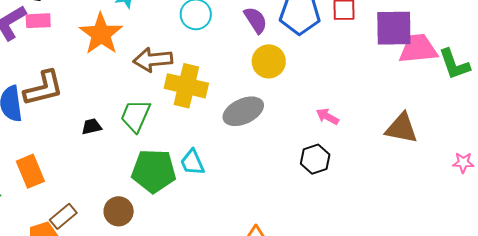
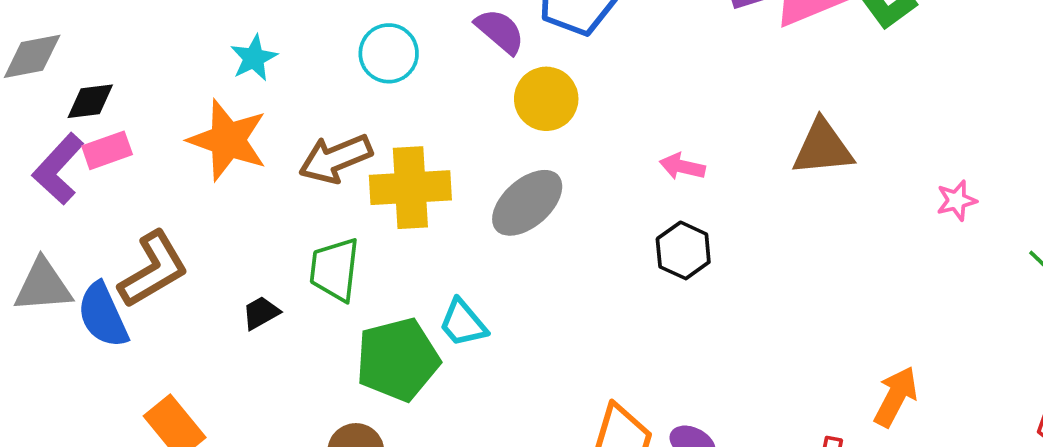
pink star: (463, 163) -> (956, 201), moved

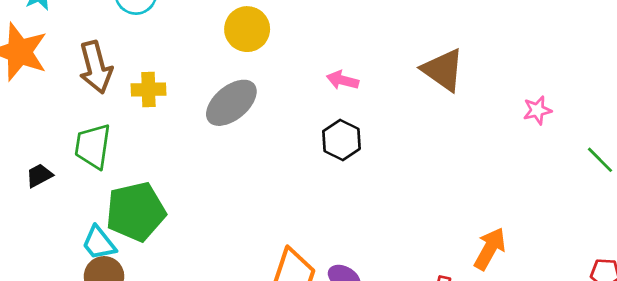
brown triangle: (823, 148) -> (443, 70), turned 39
brown arrow: (335, 159) -> (96, 67), turned -84
yellow cross: (410, 188) -> (148, 89), size x0.6
cyan trapezoid: (463, 323) -> (99, 243), moved

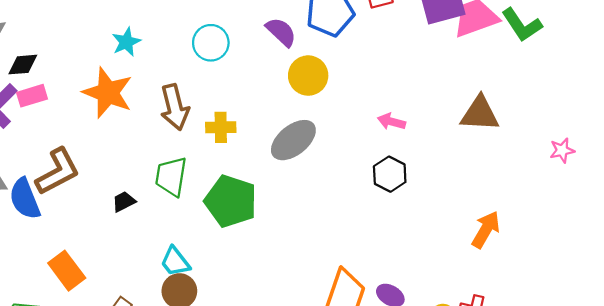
brown triangle: (443, 70) -> (480, 114), turned -33
green pentagon: (136, 212) -> (231, 201), moved, turned 30
orange arrow: (490, 249) -> (486, 230), moved

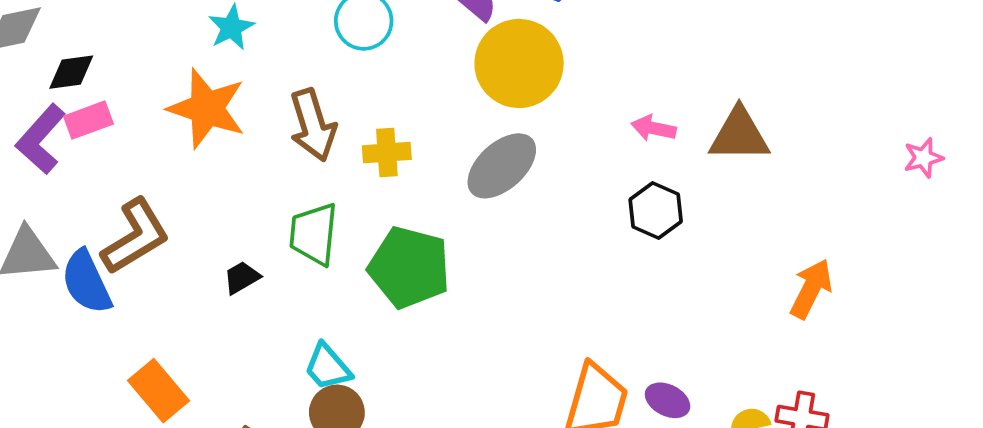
yellow circle: (308, 76) -> (519, 63), size x1.4
brown triangle: (480, 114) -> (739, 135), moved

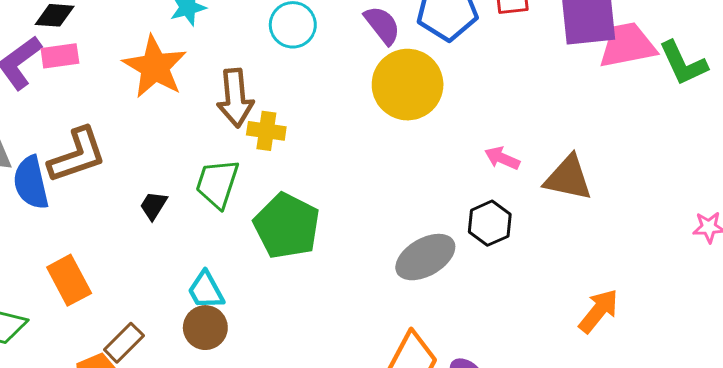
yellow cross: (387, 153) -> (266, 131), moved
gray ellipse: (502, 166) -> (425, 257), moved
black trapezoid: (242, 278) -> (154, 206), turned -40

